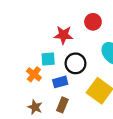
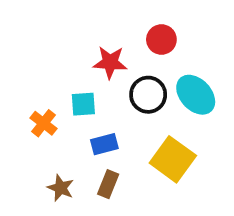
black circle: (75, 63) -> (148, 95), moved
orange cross: (34, 74) -> (43, 123), moved

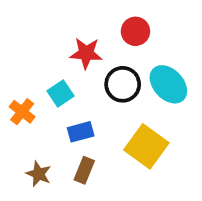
cyan square: (83, 104) -> (61, 93), turned -30

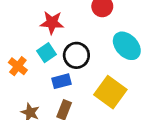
red star: (86, 53) -> (52, 23), moved
black circle: (123, 84) -> (76, 55), moved

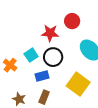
red star: (52, 23) -> (50, 33), moved

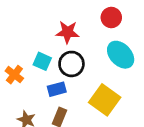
red circle: (72, 21) -> (111, 17), moved
cyan square: (31, 55) -> (42, 61), turned -32

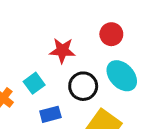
cyan square: (42, 61) -> (34, 83), turned 30
black circle: (71, 64) -> (83, 86), moved

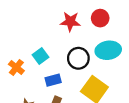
red star: (62, 50) -> (70, 22), moved
cyan ellipse: (122, 76) -> (108, 50), turned -55

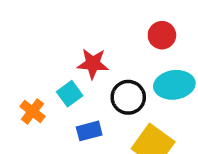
red star: (70, 22) -> (93, 64), moved

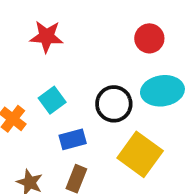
red star: (93, 64) -> (47, 37), moved

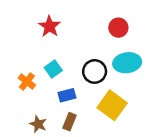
red star: (47, 37) -> (49, 26), turned 30

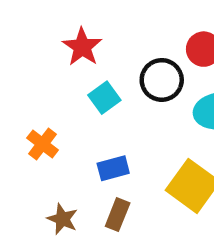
cyan square: (53, 69) -> (104, 98), moved
black circle: (95, 71) -> (162, 80), moved

